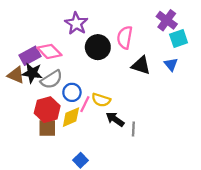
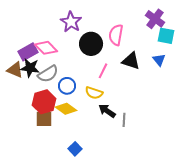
cyan square: (179, 39) -> (166, 36), turned 30
pink line: (85, 104) -> (103, 71), moved
yellow diamond: (71, 117) -> (66, 109), turned 60

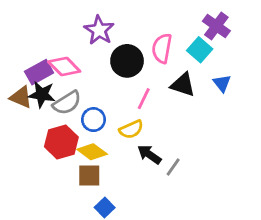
cyan square: (166, 36) -> (200, 50), moved, turned 30
yellow semicircle: (94, 93) -> (131, 129), turned -42
brown square: (44, 119) -> (89, 175), moved
gray line: (124, 120) -> (173, 167), turned 32

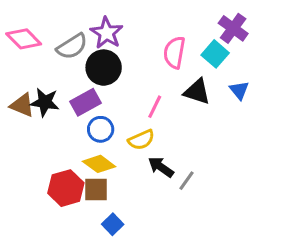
black circle: (127, 61) -> (104, 68), moved
pink diamond: (64, 66) -> (24, 39), moved
purple rectangle: (39, 72) -> (85, 102), moved
gray semicircle: (67, 103) -> (72, 46), moved
red hexagon: (61, 142) -> (66, 188), moved

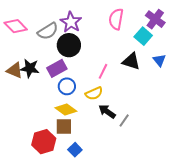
pink semicircle: (174, 52) -> (116, 19), moved
red hexagon: (66, 188) -> (44, 142), moved

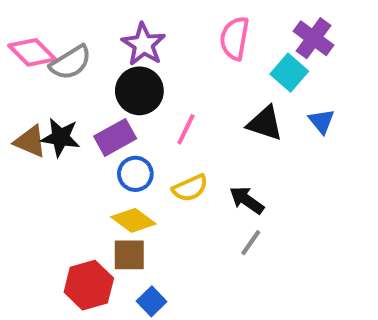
gray semicircle: (48, 31) -> (71, 63), moved
pink line: (103, 71) -> (186, 129), moved
black arrow: (107, 111) -> (247, 200), moved

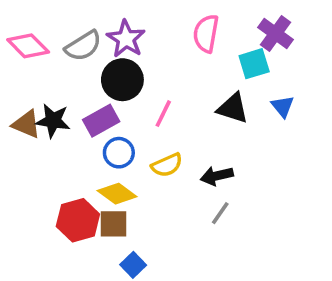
gray semicircle: (71, 63) -> (83, 46), moved
cyan square: (289, 73) -> (254, 64), turned 32
black arrow: (247, 200) -> (217, 176), turned -48
red hexagon: (89, 285) -> (78, 220), moved

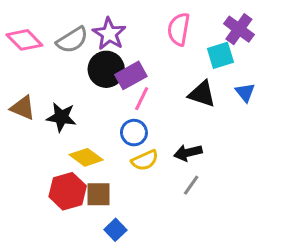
black star: (53, 121) -> (61, 117), moved
purple rectangle: (101, 121) -> (131, 75), moved
blue circle: (119, 153) -> (134, 133), moved
yellow semicircle: (167, 165) -> (145, 160), moved
yellow diamond: (117, 194) -> (86, 157), moved

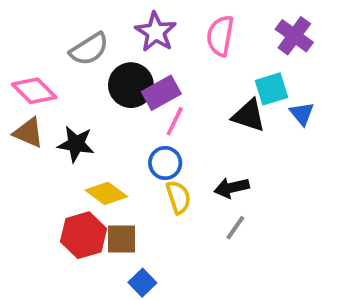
purple star: (109, 34) -> (156, 32), moved
pink diamond: (24, 40) -> (34, 91), moved
cyan square: (220, 55) -> (272, 89), moved
yellow semicircle: (145, 160) -> (178, 197), turned -84

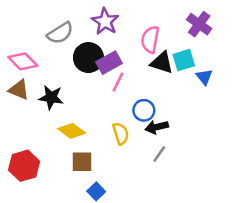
pink semicircle: (220, 36) -> (150, 39), moved
black triangle: (249, 116) -> (162, 63), moved
blue circle: (165, 163) -> (144, 110), moved
red hexagon: (83, 235) -> (24, 166), moved

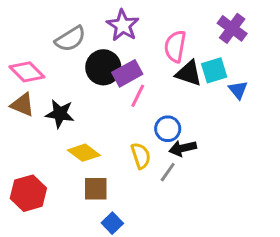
gray line: (159, 154) -> (168, 172), moved

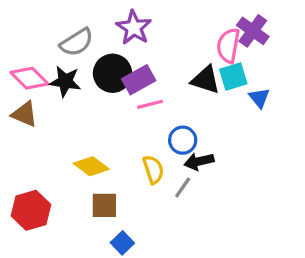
pink semicircle: (175, 46) -> (228, 46), moved
pink line: (138, 96) -> (150, 104), turned 50
black star: (60, 114) -> (65, 81), moved

